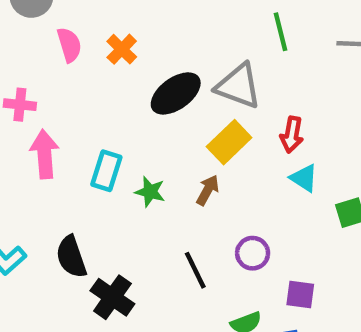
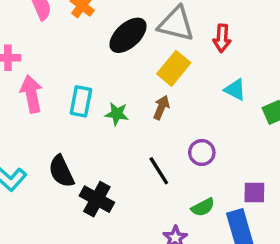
red arrow: (292, 135) -> (222, 38), moved
purple square: (300, 295) -> (254, 192), moved

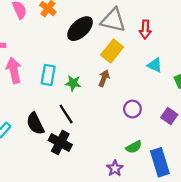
black line: (159, 171) -> (66, 114), moved
purple square: (254, 192) -> (169, 116), moved, turned 35

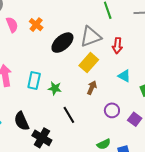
gray triangle: (113, 20) -> (91, 37), turned -35
brown arrow: (104, 78) -> (92, 88), moved
purple circle: (132, 109) -> (112, 110), moved
black line: (66, 114) -> (69, 115), moved

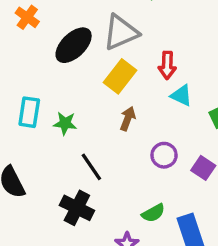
red arrow: (117, 46) -> (167, 65), moved
black cross: (42, 138) -> (77, 208), moved

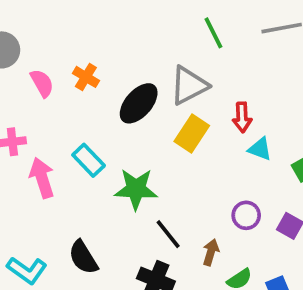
cyan rectangle: (29, 112) -> (89, 160), moved, turned -48
brown arrow: (128, 119) -> (211, 252), moved
green star: (65, 123) -> (136, 189), size x1.6

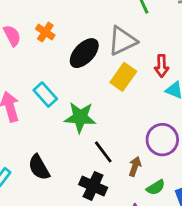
purple circle: (246, 215) -> (162, 140), size x1.5

